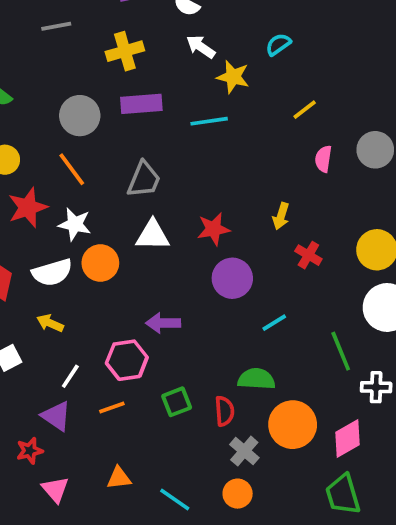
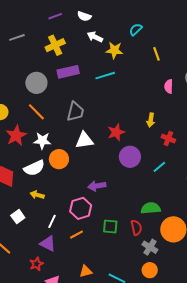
yellow line: (305, 110) -> (157, 54), moved, turned -64
cyan line: (274, 323) -> (159, 167), moved
green square: (177, 402) -> (110, 226), turned 35

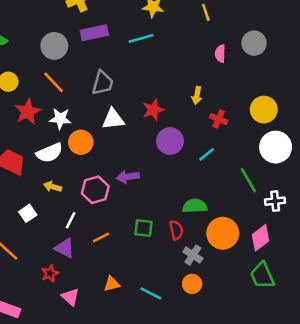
pink hexagon: (81, 208) -> (95, 190), moved

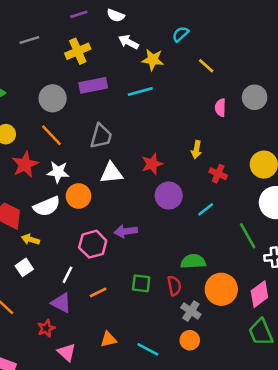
yellow line: (206, 12) -> (206, 66), turned -30
yellow arrow: (53, 187) -> (30, 239), moved

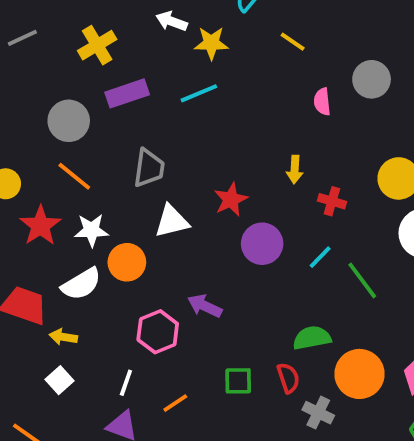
purple arrow: (126, 231) -> (205, 306), turned 40
green line: (248, 236) -> (362, 280), moved

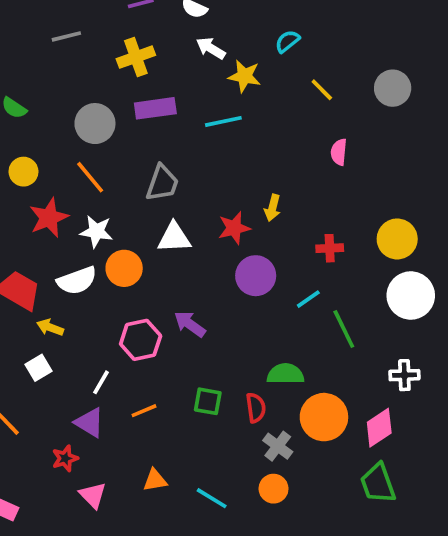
gray circle: (372, 79) -> (393, 88), moved
yellow arrow: (295, 169) -> (272, 208), moved
red cross: (332, 201) -> (330, 248), turned -30

